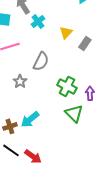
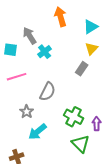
yellow triangle: (66, 32) -> (92, 49), moved
gray rectangle: (85, 43) -> (82, 69), moved
cyan arrow: (30, 119) -> (38, 132), moved

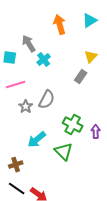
cyan triangle: (91, 27) -> (90, 21), moved
gray star: (27, 112) -> (26, 107), moved
green triangle: (81, 144) -> (64, 152), moved

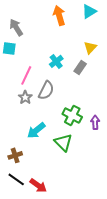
gray arrow: (29, 44) -> (16, 27), moved
cyan cross: (44, 60) -> (56, 61), moved
pink line: (16, 85) -> (26, 75), moved, turned -48

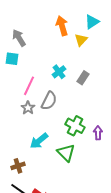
yellow triangle: (90, 47) -> (81, 40), moved

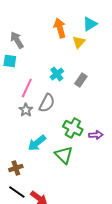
purple arrow: (98, 133) -> (96, 135), turned 88

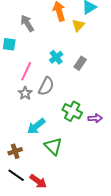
gray arrow: (17, 40) -> (27, 23), moved
green triangle: (64, 155) -> (53, 146), moved

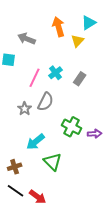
gray arrow: (27, 23) -> (27, 39), turned -36
pink line: (26, 71) -> (35, 78), moved

